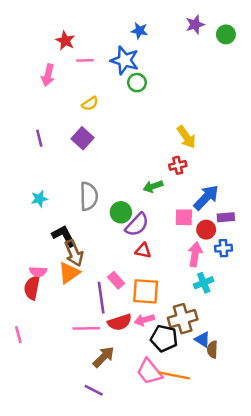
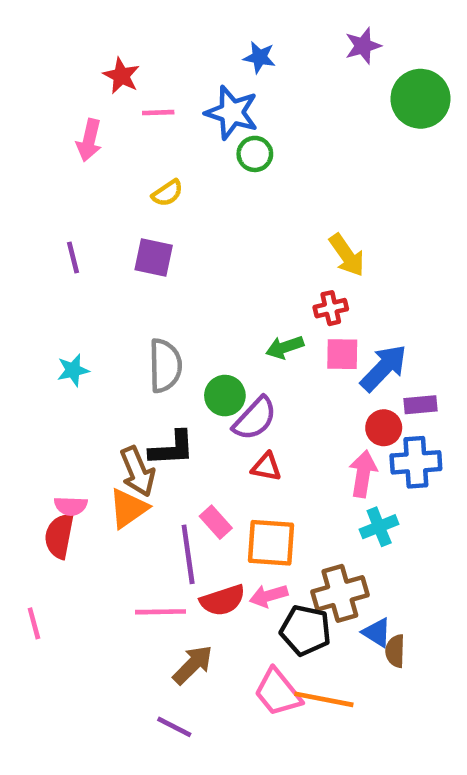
green circle: (226, 34) -> (421, 99), moved, size x1.6
purple square: (83, 138) -> (154, 257), turned -30
pink square: (184, 217) -> (342, 354), moved
black L-shape: (64, 236) -> (172, 448), moved, turned 115
blue cross: (223, 248) -> (416, 462), size x1.5

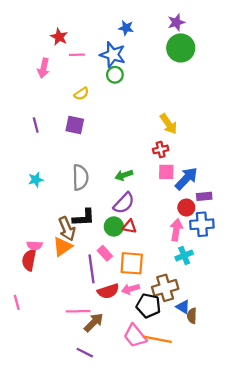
green circle: (421, 99) -> (181, 48), moved
green circle: (255, 154) -> (115, 75), moved
green arrow: (285, 347) -> (124, 175), moved
green circle: (225, 396) -> (114, 226), moved
pink line: (160, 612) -> (78, 311), moved

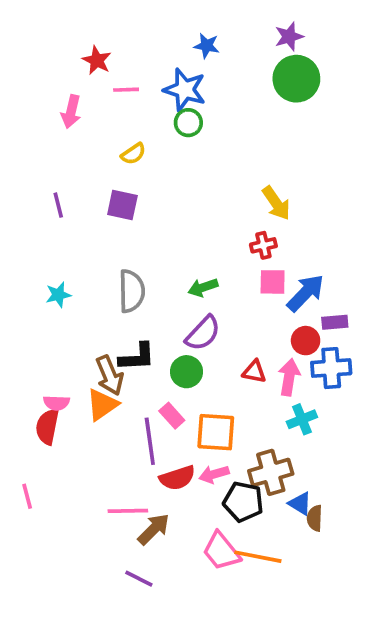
red triangle: (129, 226) -> (254, 372), moved

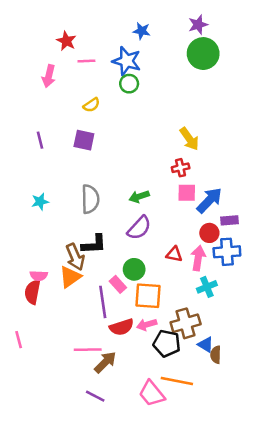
green circle: (186, 372) -> (134, 269), moved
pink trapezoid: (221, 551) -> (152, 394), moved

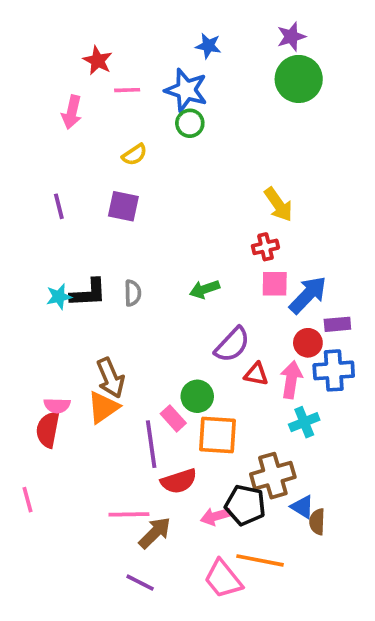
gray semicircle: (90, 199) -> (133, 293), size x0.6
purple semicircle: (139, 228) -> (232, 345), moved
black L-shape: (94, 244) -> (88, 293), moved
pink arrow: (147, 325) -> (216, 516), moved

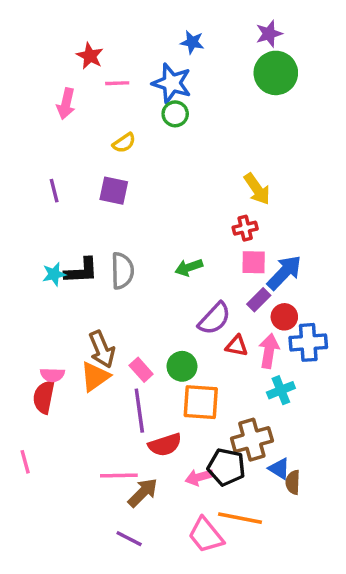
gray semicircle: (133, 293) -> (122, 271), size x1.5
purple rectangle: (337, 324) -> (259, 300), moved, turned -40
pink rectangle: (173, 418) -> (141, 370), moved

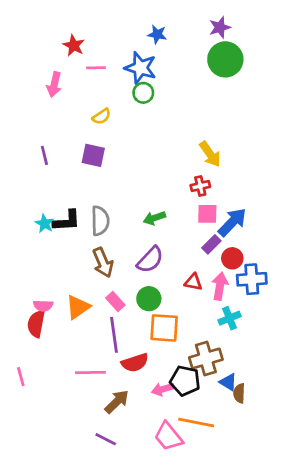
cyan star: (54, 274) -> (44, 224), turned -30
purple semicircle: (214, 319) -> (150, 260), moved
brown arrow: (102, 349) -> (103, 263), moved
pink line: (119, 475) -> (90, 372), moved

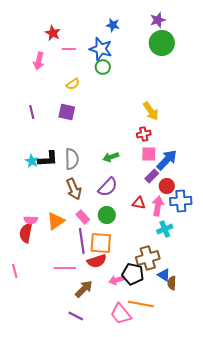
orange square: (164, 328) -> (101, 243), moved

